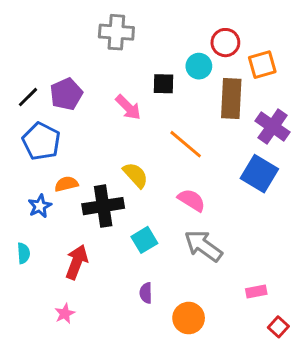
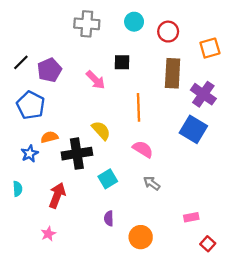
orange square: (262, 65) -> (210, 48), moved
cyan circle: (199, 66) -> (134, 22), moved
black line: (28, 97) -> (21, 62), moved
orange line: (186, 144) -> (138, 107), turned 48
gray arrow: (203, 246) -> (152, 183), size x0.6

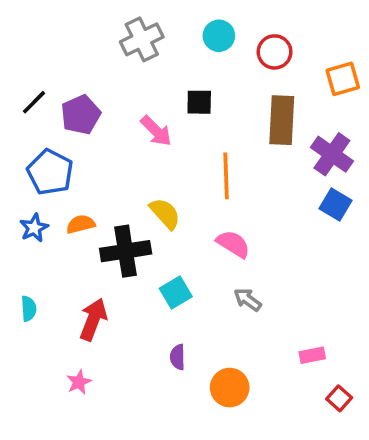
gray cross: (87, 24) -> (142, 39), turned -30
blue square: (193, 129) -> (336, 204), moved, size x0.7
blue star: (30, 154) -> (34, 228), moved

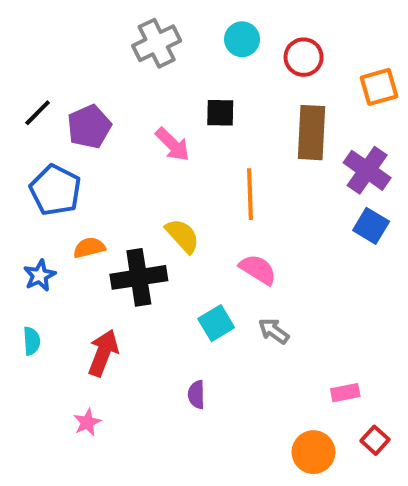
blue star: (34, 228) -> (40, 275), moved
cyan square: (176, 292) -> (216, 323), moved
orange circle: (230, 388) -> (313, 452), moved

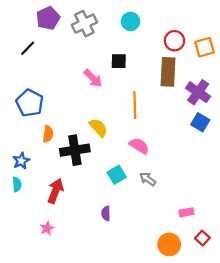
red circle: (304, 57) -> (175, 41), moved
black line: (38, 113) -> (28, 48), moved
purple pentagon: (89, 127) -> (48, 18), moved
orange semicircle: (89, 248) -> (48, 134), turned 112
blue star: (40, 275) -> (21, 161), moved

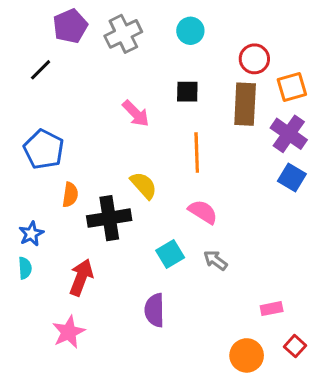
orange square: (205, 47) -> (292, 87), moved
black square: (119, 61) -> (187, 92), moved
purple semicircle: (106, 213) -> (155, 310), size x1.5
pink star: (47, 228) -> (69, 332), size x1.5

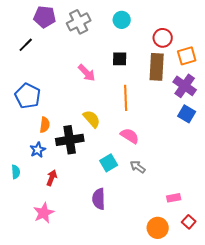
purple pentagon: (70, 26) -> (45, 17), turned 30
blue star: (31, 234) -> (38, 150), moved
red arrow: (81, 277) -> (52, 178), size x0.7

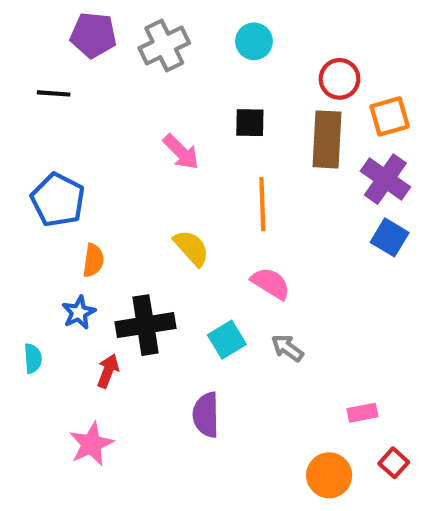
black line: (26, 45) -> (54, 93), turned 49
black cross: (70, 140) -> (145, 325), moved

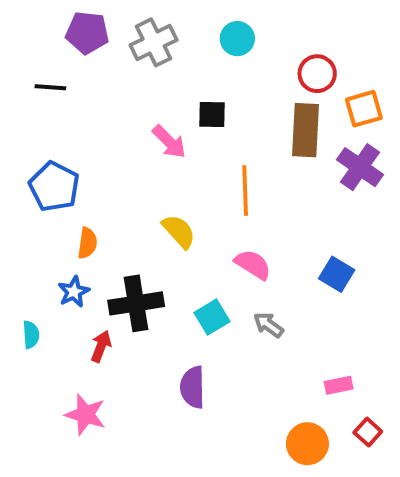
black square: (250, 123) -> (212, 115), moved
blue square: (390, 237) -> (337, 274), moved
pink star: (91, 444) -> (85, 414), turned -30

